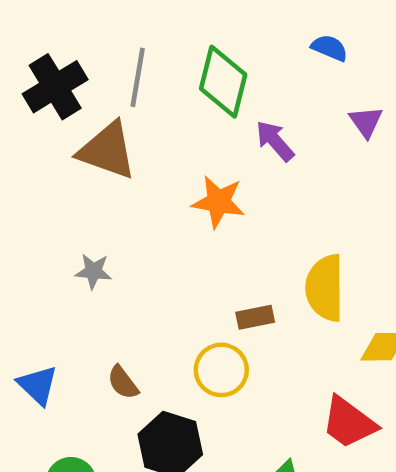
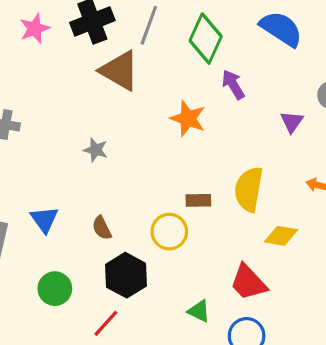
blue semicircle: (330, 48) -> (281, 29), size x1.8
purple triangle: (366, 122) -> (292, 122), moved

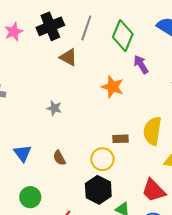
brown triangle: (120, 71) -> (68, 57), size x0.7
black hexagon: (126, 275) -> (98, 190), moved

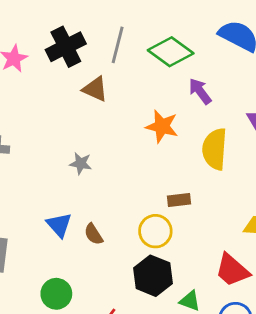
green diamond: (123, 36) -> (171, 52), turned -72
yellow semicircle: (152, 131) -> (215, 149), moved
blue triangle: (23, 153) -> (59, 225), moved

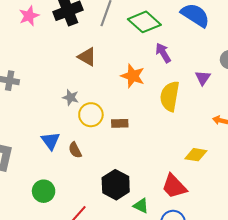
brown triangle: (95, 89) -> (87, 57), moved
brown rectangle: (179, 200) -> (120, 123), moved
yellow circle: (155, 231) -> (91, 115), moved

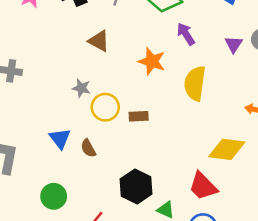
purple triangle: (203, 78) -> (234, 44), moved
yellow diamond: (196, 155) -> (227, 149), size x1.4

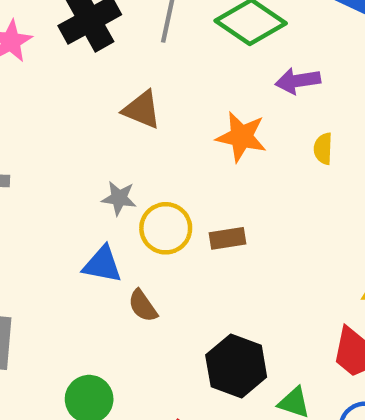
purple arrow: (186, 34) -> (298, 81), turned -60
yellow semicircle: (195, 83) -> (323, 149), moved, size x0.5
blue triangle: (60, 138) -> (102, 265), moved, turned -35

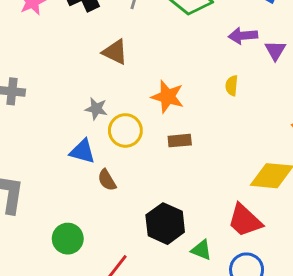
purple arrow: (298, 81) -> (243, 36), moved
orange star: (241, 137) -> (168, 97), moved
brown rectangle: (228, 238) -> (180, 141), moved

